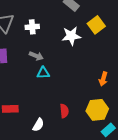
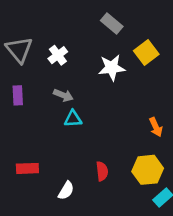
white cross: (32, 27) -> (58, 55), turned -32
orange arrow: (103, 79) -> (156, 127), turned -40

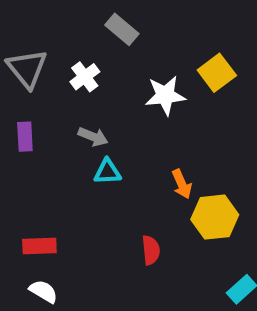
gray rectangle: (112, 23) -> (122, 29), moved
orange arrow: (156, 127) -> (182, 184), moved
yellow hexagon: (148, 170) -> (215, 217), moved
white semicircle: (66, 191) -> (44, 291), moved, turned -90

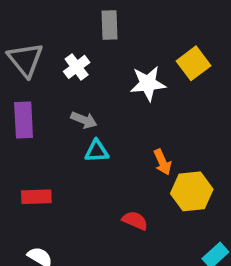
gray rectangle: (122, 29) -> (109, 25), turned 48
purple rectangle: (25, 137) -> (24, 120), size x1.4
red rectangle: (39, 246) -> (36, 197), moved
red semicircle: (151, 250) -> (135, 221), turned -60

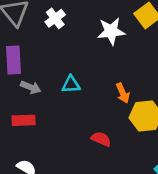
gray arrow: (84, 120) -> (31, 87), moved

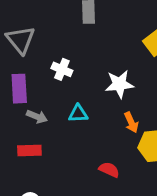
white cross: (55, 18) -> (62, 69), moved, turned -30
white star: (111, 31) -> (119, 84), moved

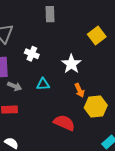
white star: (119, 84) -> (71, 64), turned -30
red semicircle: (109, 170) -> (64, 123), size x1.5

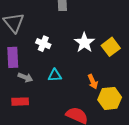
yellow square: (97, 35) -> (111, 47), moved
white star: (71, 64) -> (84, 43), moved

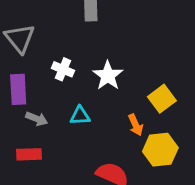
white star: (84, 43) -> (108, 76), moved
yellow square: (111, 47) -> (162, 99), moved

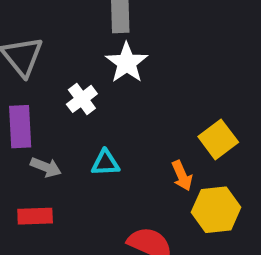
white cross: (63, 69) -> (82, 99), turned 30
white star: (108, 76) -> (127, 63), moved

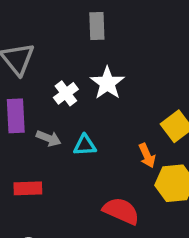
white star: (127, 63) -> (107, 83), moved
gray arrow: (46, 167) -> (49, 138), moved

